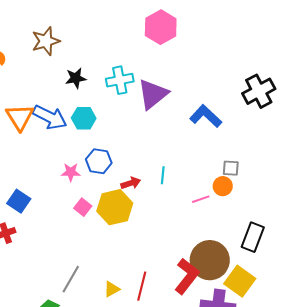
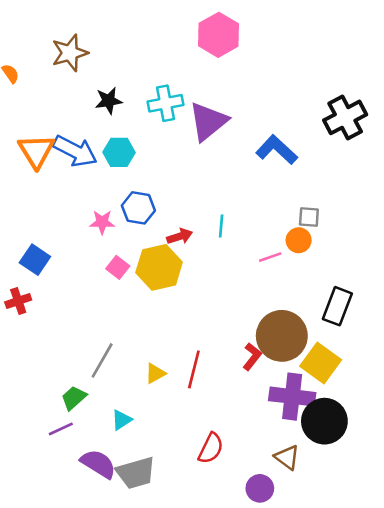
red L-shape: (187, 276) -> (252, 357), size x0.6

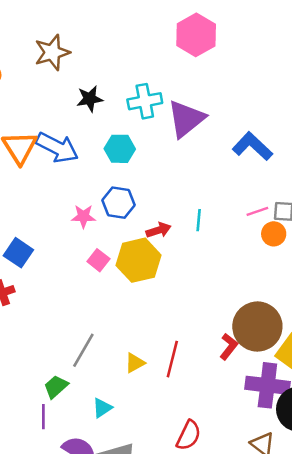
cyan hexagon: (119, 152) -> (120, 149), moved
pink line: (270, 257) -> (257, 211), moved
purple line: (61, 429) -> (43, 417), turned -65

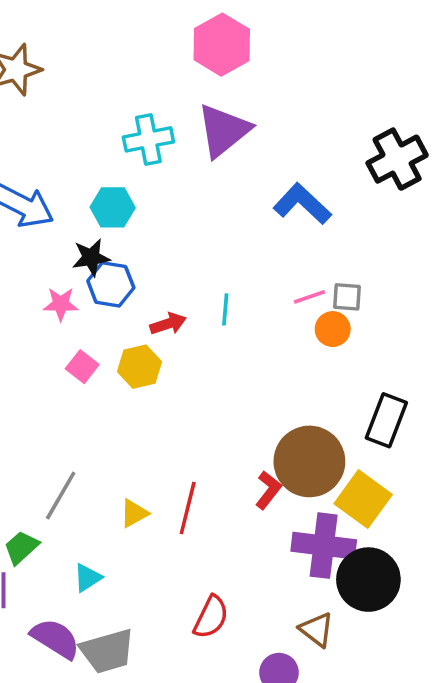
black star: (90, 99) -> (91, 258), moved
purple triangle: (186, 119) -> (224, 130), moved
yellow hexagon: (139, 260) -> (139, 367), size x0.7

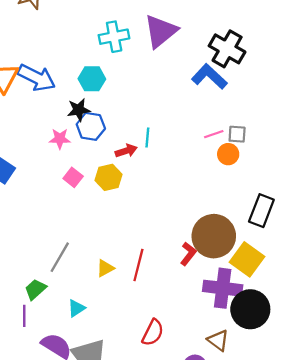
black cross: (397, 159) -> (227, 49), moved, turned -32
cyan line: (225, 309) -> (147, 138), moved

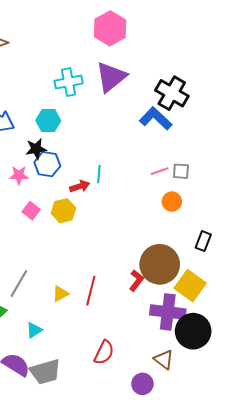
orange circle: (228, 154) -> (172, 202), moved
black rectangle: (261, 211) -> (203, 241), size x0.7

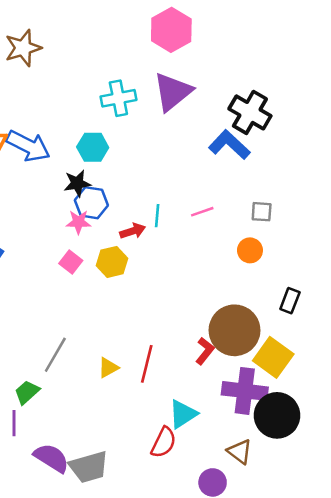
pink line: (160, 171) -> (202, 212), moved
pink star: (19, 175) -> (78, 222), moved
cyan triangle: (34, 330) -> (183, 414), moved, size x1.4

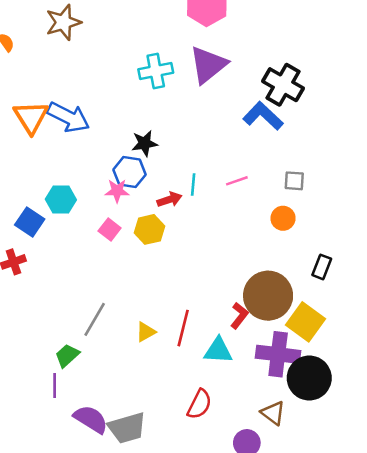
cyan hexagon: (93, 147) -> (61, 200), moved
black star: (77, 183) -> (144, 143), moved
cyan triangle: (183, 414) -> (218, 351), moved, turned 36

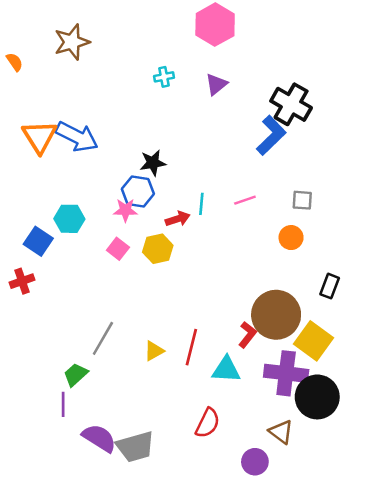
purple triangle: (208, 65) -> (216, 84), size x0.6
cyan cross: (156, 71) -> (164, 77), moved, size x0.6
blue L-shape: (263, 116) -> (271, 135), turned 93

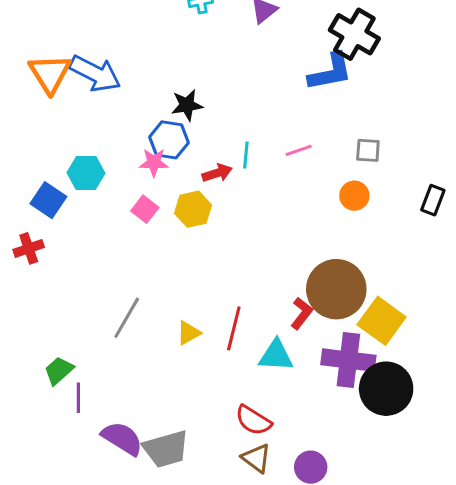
blue L-shape: (271, 135) -> (330, 72), turned 33
black rectangle: (330, 286) -> (433, 200), moved
green trapezoid: (76, 375) -> (59, 371), moved
red semicircle: (208, 423) -> (253, 420), turned 96
brown triangle: (281, 432) -> (256, 458), moved

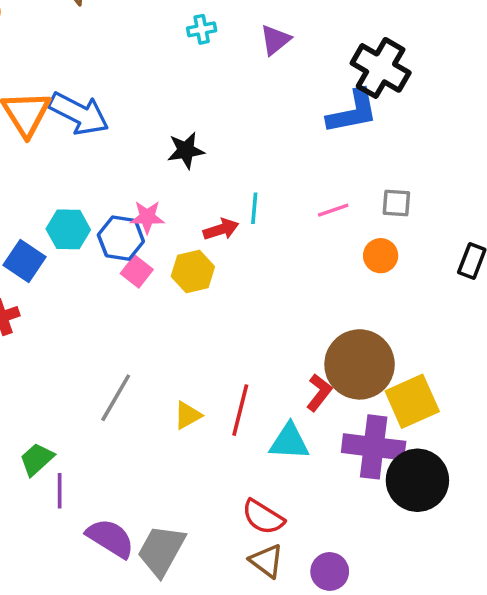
blue hexagon: (169, 140) -> (121, 238), moved
pink line: (299, 150) -> (333, 210), moved
yellow square: (382, 321) -> (412, 401), turned 30
gray trapezoid: (166, 449) -> (161, 550), turned 135

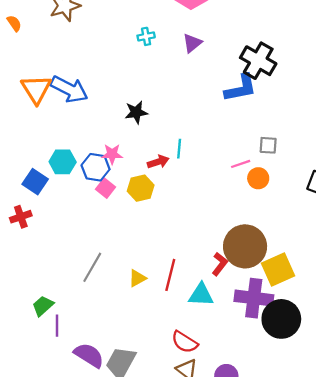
pink line: (333, 210) -> (241, 164), moved

